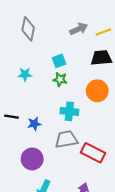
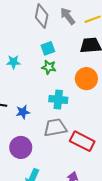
gray diamond: (28, 29) -> (42, 16), moved
gray arrow: (79, 29) -> (68, 16), turned -102

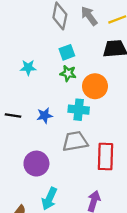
orange circle: (86, 79) -> (95, 86), moved
blue star: (23, 112) -> (45, 116), moved
red rectangle: (82, 141) -> (106, 157), turned 65

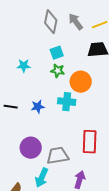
gray trapezoid: (75, 141) -> (58, 156), moved

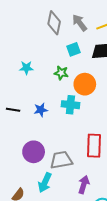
cyan square: (57, 53) -> (74, 49), moved

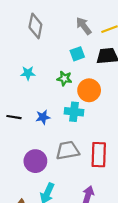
gray diamond: (54, 23) -> (35, 26), moved
gray trapezoid: (61, 160) -> (68, 150), moved

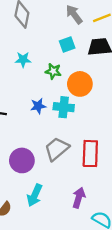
cyan star: (28, 73) -> (23, 60), moved
blue star: (43, 117) -> (38, 106), moved
gray trapezoid: (68, 150) -> (57, 149), turned -30

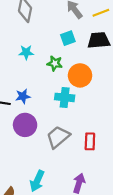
blue star: (38, 106) -> (23, 96), moved
red rectangle: (90, 154) -> (90, 141), size x0.7
purple circle: (22, 160) -> (25, 125), moved

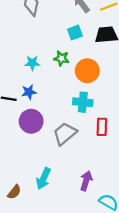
cyan star: (26, 52) -> (32, 63), moved
cyan cross: (65, 97) -> (83, 102), moved
red rectangle: (90, 141) -> (102, 127), moved

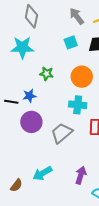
green star: (61, 58) -> (47, 74), moved
cyan star: (32, 63) -> (22, 47), moved, size x1.6
cyan arrow: (43, 179) -> (42, 173), turned 36

